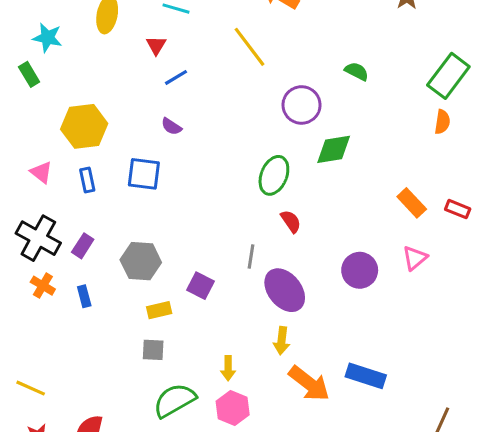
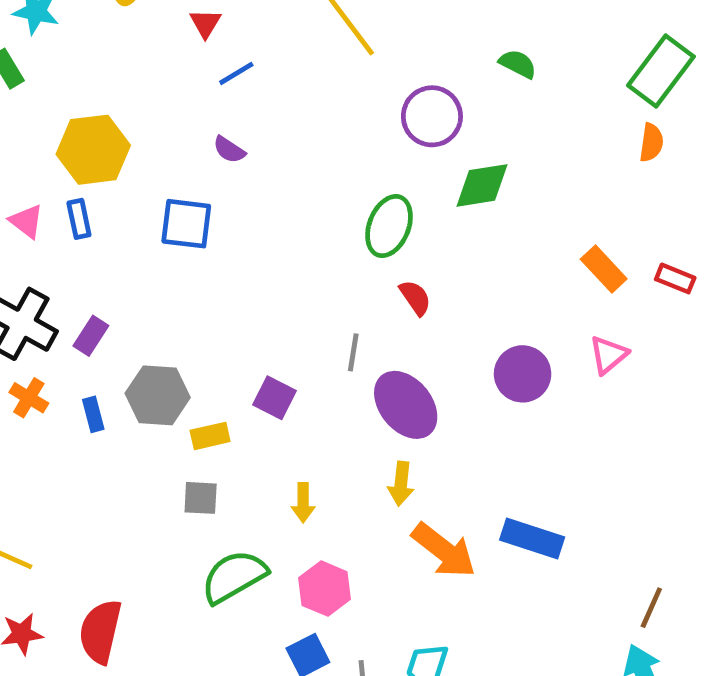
blue rectangle: (87, 180) -> (79, 219), moved
gray hexagon: (141, 261) -> (158, 395), moved
yellow arrow: (228, 368) -> (303, 503), moved

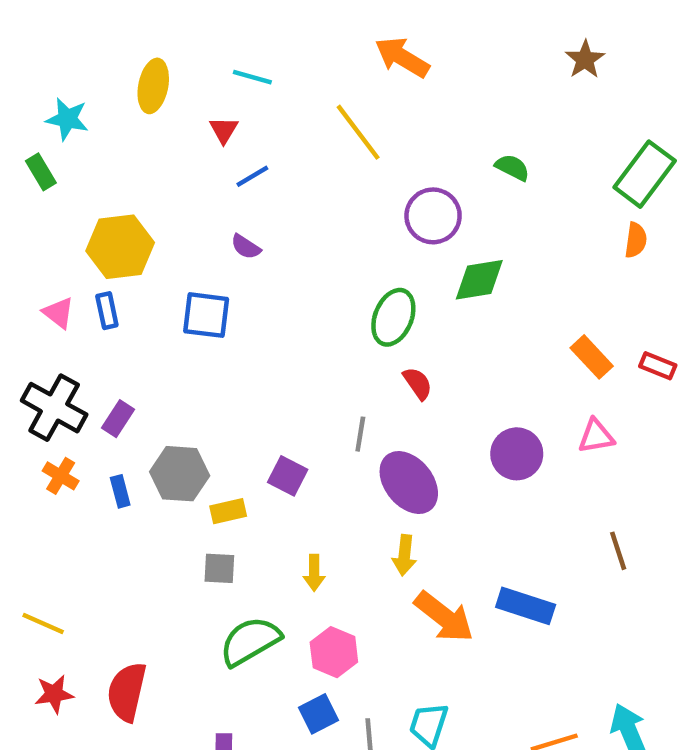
pink triangle: (608, 355) -> (596, 436), turned 30
brown line: (651, 608) -> (618, 551), moved, turned -42

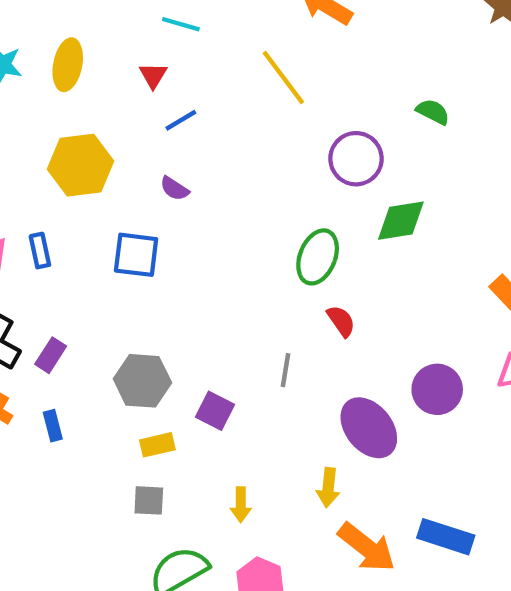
yellow ellipse: (153, 86) -> (68, 65), moved
yellow hexagon: (120, 247) -> (81, 165), moved
gray hexagon: (180, 474) -> (142, 381), moved
purple ellipse: (409, 482) -> (369, 428), moved

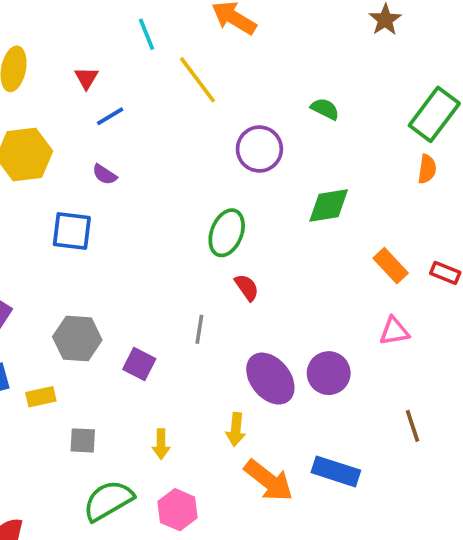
cyan line: (181, 24) -> (147, 34), moved, turned 52
green diamond: (401, 221) -> (329, 205), moved
purple circle: (437, 389) -> (329, 373), moved
yellow rectangle: (157, 445) -> (41, 397), moved

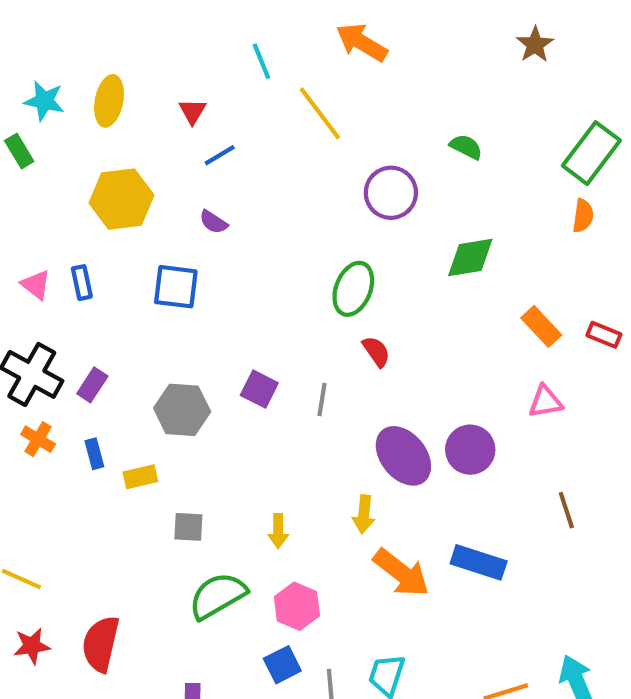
purple square: (139, 364) -> (259, 389), moved

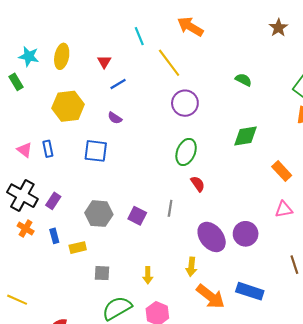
purple circle: (391, 193) -> (185, 103), moved
purple square: (259, 389) -> (137, 216), moved

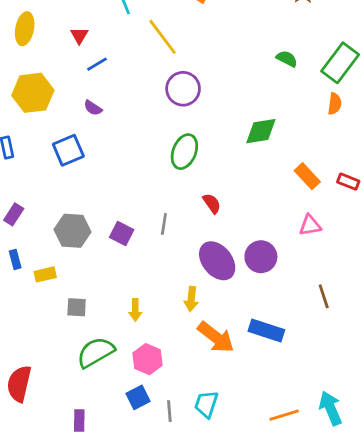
green semicircle: (243, 80) -> (287, 59), moved
blue square: (96, 151) -> (68, 150), turned -30
red semicircle: (198, 184) -> (212, 203), moved

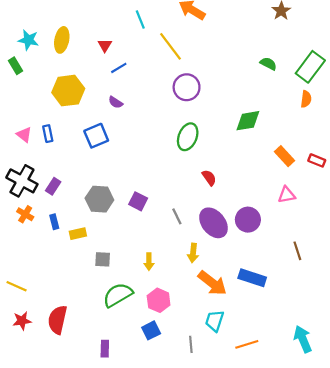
gray line: (164, 224) -> (177, 216), moved, turned -35
cyan trapezoid: (206, 404) -> (215, 321), moved
gray line: (169, 411) -> (191, 344), moved
orange line: (284, 415) -> (247, 344), moved

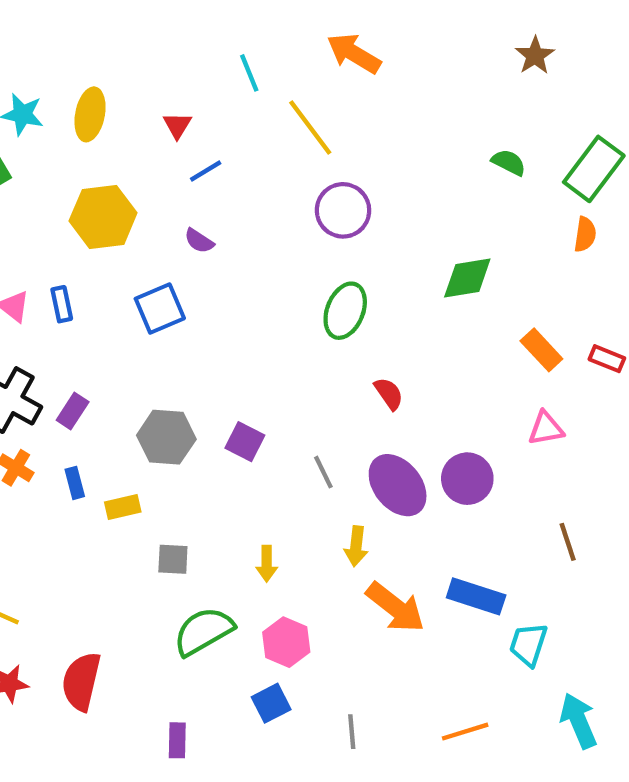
cyan trapezoid: (215, 321) -> (528, 644), moved

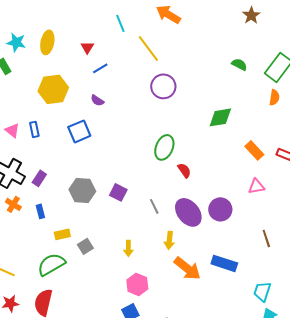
green ellipse: (345, 311) -> (164, 147), moved
yellow rectangle: (123, 507) -> (62, 234), moved
gray square: (173, 559) -> (85, 246), turned -35
green semicircle: (203, 631) -> (51, 264), moved
cyan trapezoid: (528, 644) -> (262, 291), moved

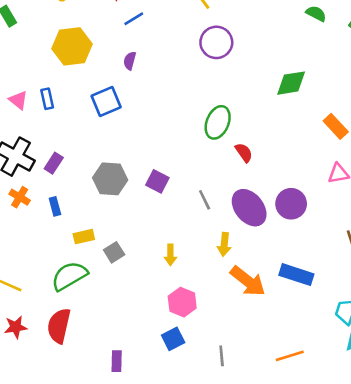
purple semicircle: (97, 100) -> (130, 61), turned 72

